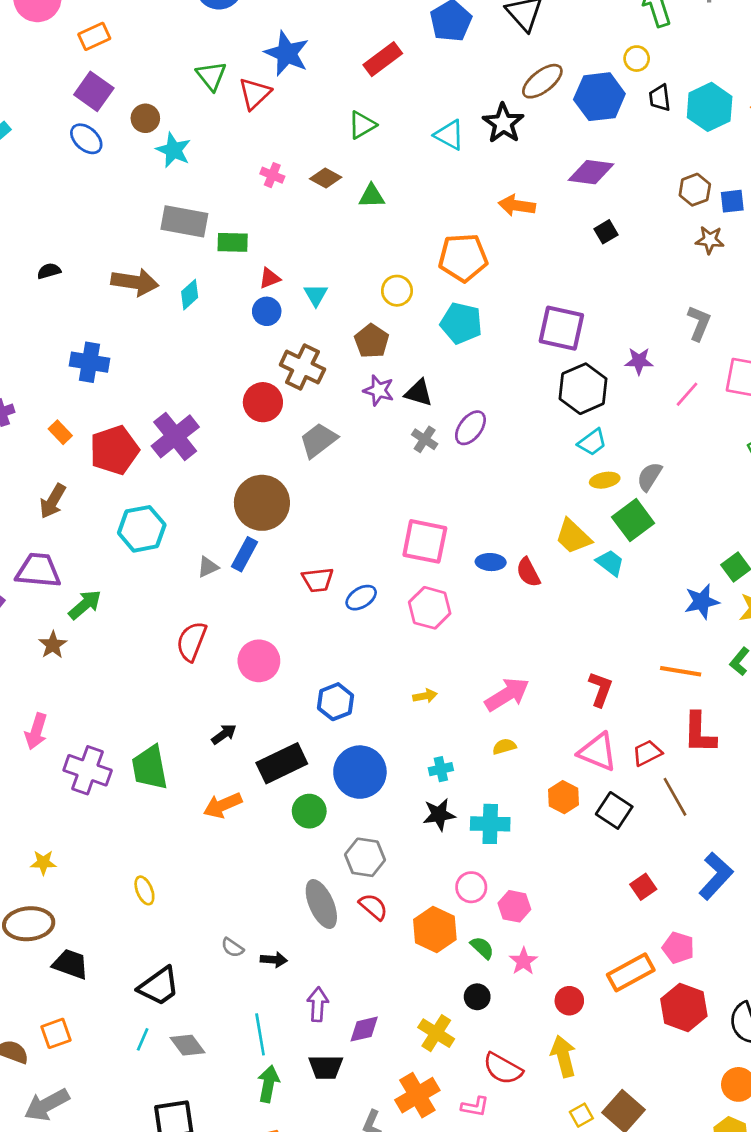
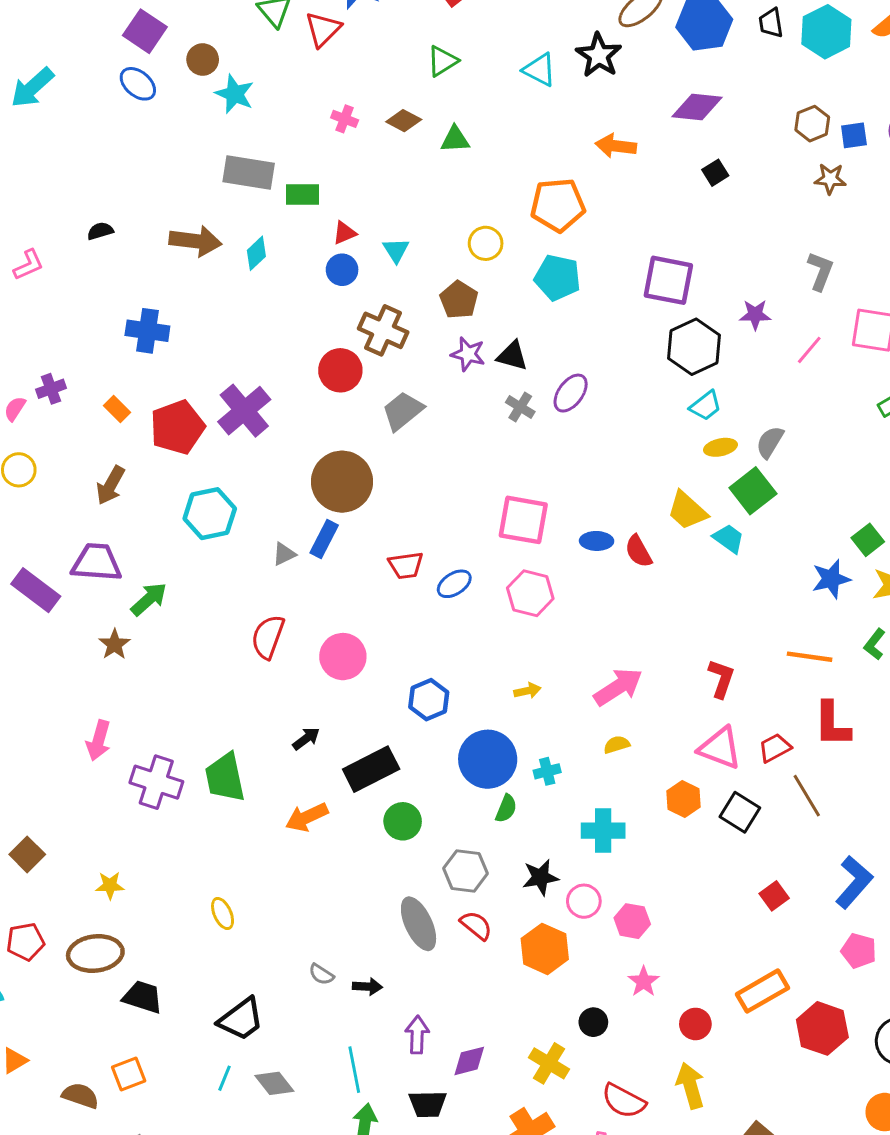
blue circle: (360, 772) -> (488, 759), moved
black star: (439, 815) -> (540, 877), moved
green semicircle: (482, 948) -> (506, 809), moved, turned 70
pink pentagon: (678, 948) -> (859, 951), moved

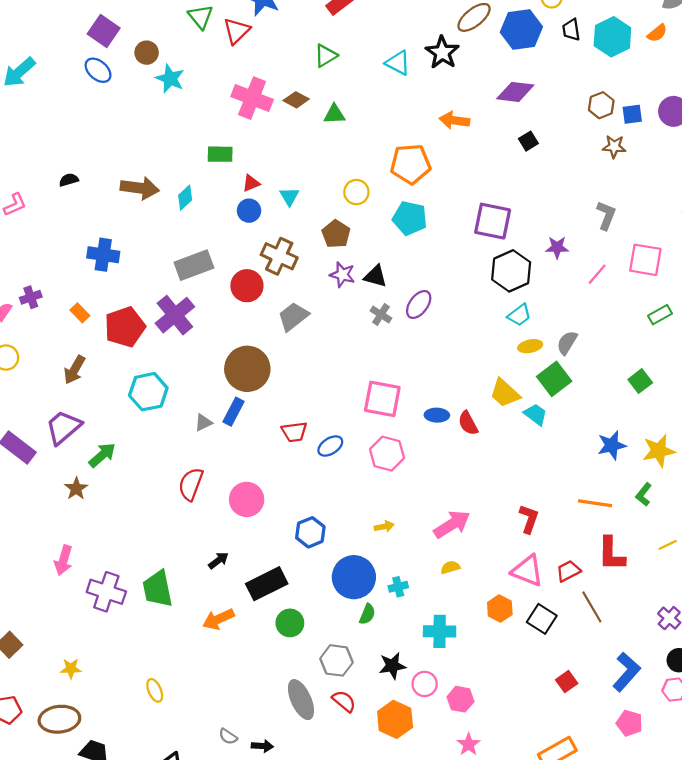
pink cross: (345, 119) -> (252, 98), size x2.0
gray rectangle: (249, 172) -> (194, 265), moved, turned -30
green square: (868, 540) -> (640, 381), moved
purple trapezoid: (96, 562) -> (63, 427), turned -45

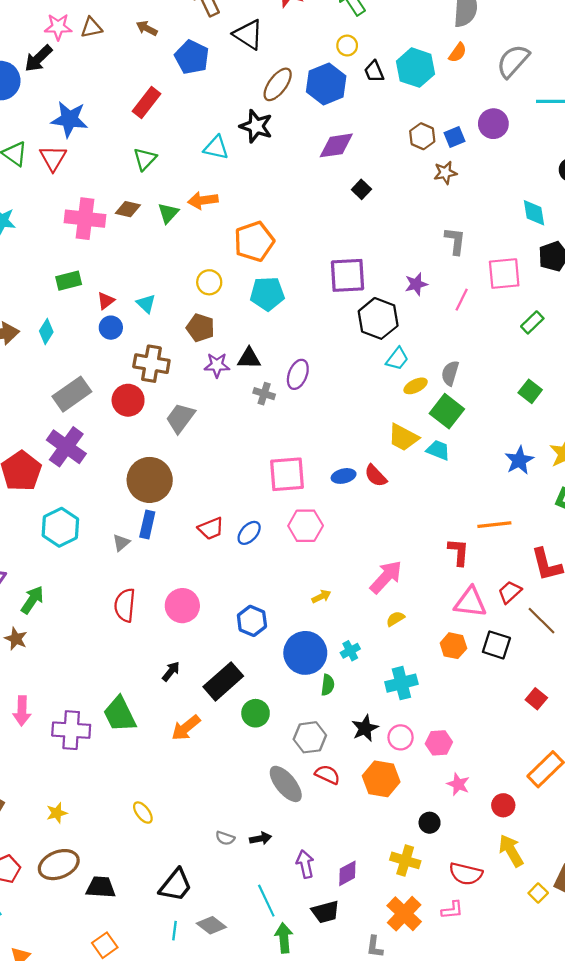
green triangle: (334, 114) -> (168, 213), turned -30
orange arrow: (454, 120) -> (203, 200), moved
orange line: (595, 503) -> (494, 525), moved

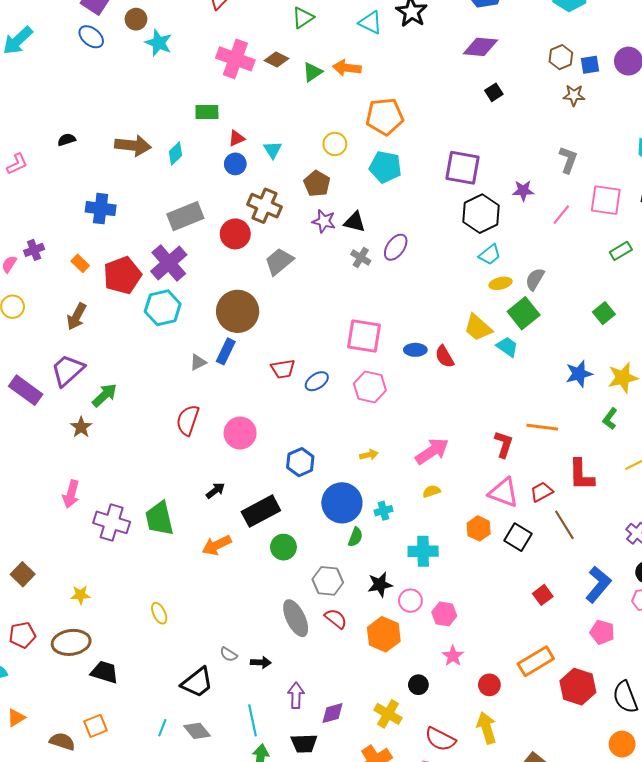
cyan hexagon: (60, 527) -> (163, 308), moved
black trapezoid: (176, 885) -> (197, 682), moved

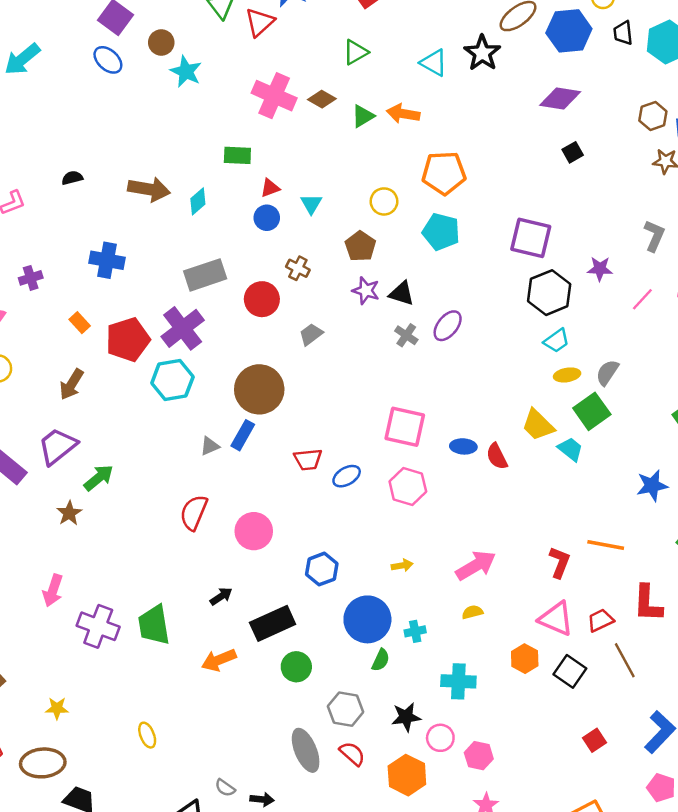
brown cross: (265, 206) -> (298, 268), size x0.6
purple cross: (34, 250) -> (31, 278), moved
gray trapezoid: (279, 262) -> (311, 334), size x0.7

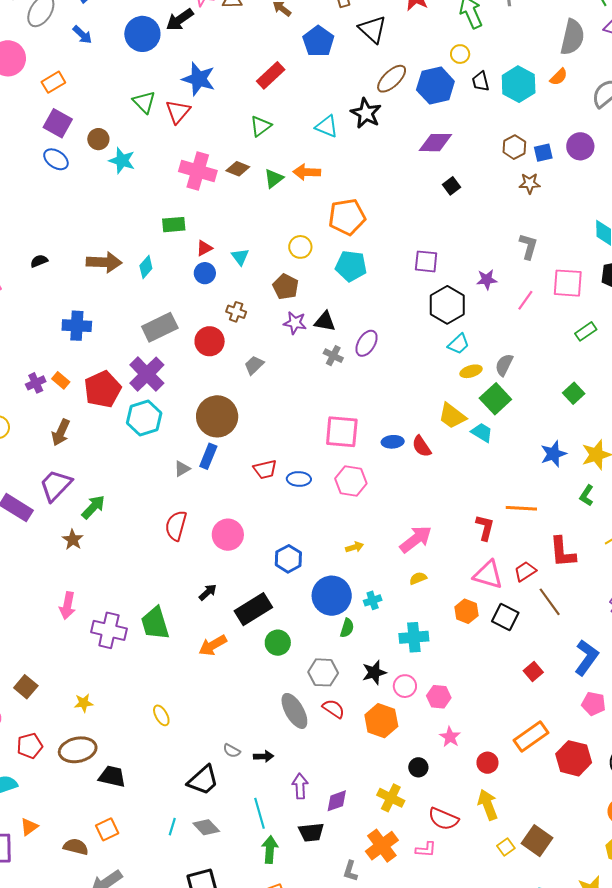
purple square: (531, 238) -> (426, 261), size x0.7
purple cross: (31, 278) -> (36, 383), moved
blue ellipse: (347, 476) -> (299, 479), turned 40

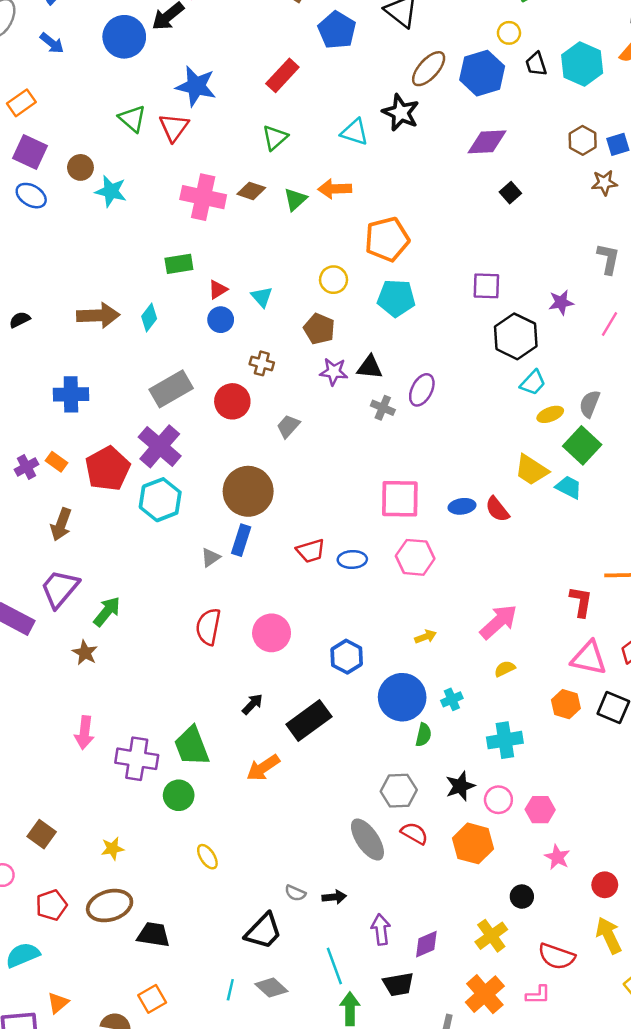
green circle: (278, 643) -> (179, 795), moved
yellow cross: (391, 798) -> (491, 936), turned 32

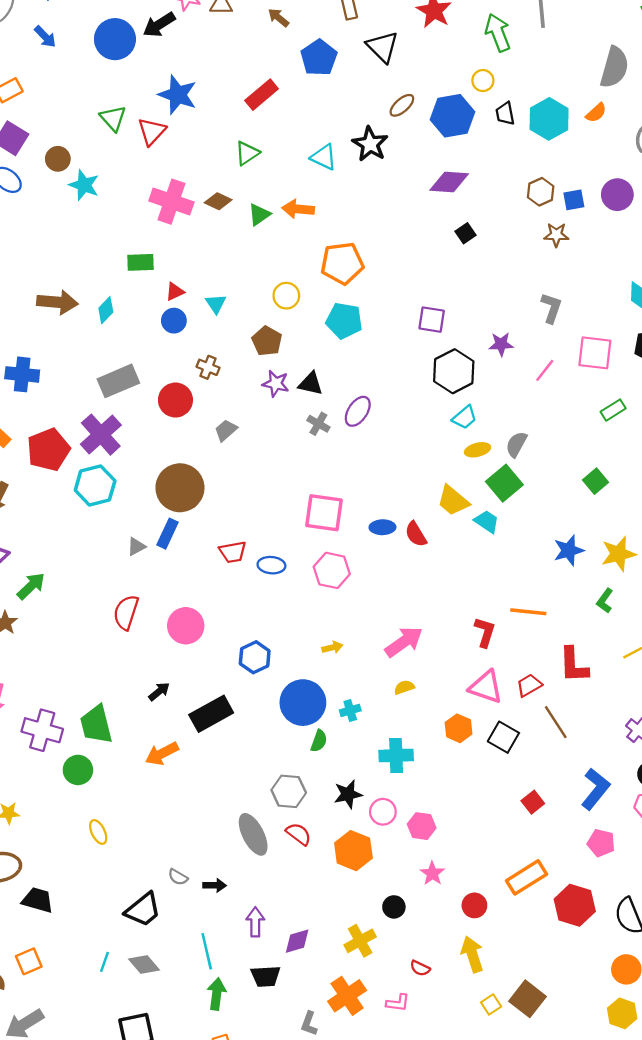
brown ellipse: (429, 69) -> (402, 105), size x0.7
red semicircle: (557, 956) -> (420, 968), size x0.6

